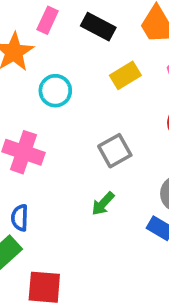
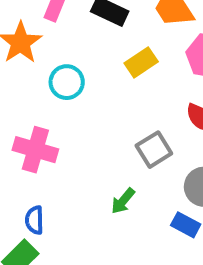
gray square: (115, 151) -> (154, 150), moved

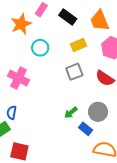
gray square: (154, 150) -> (74, 72), moved
green arrow: (123, 201) -> (71, 113), moved

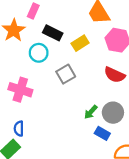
black rectangle: (68, 17) -> (53, 33), moved
gray square: (74, 72) -> (66, 74), moved
green arrow: (71, 113) -> (91, 112), moved

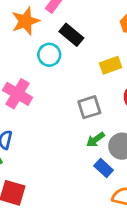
yellow rectangle: (80, 43) -> (111, 65), moved
gray square: (66, 74) -> (89, 107), moved

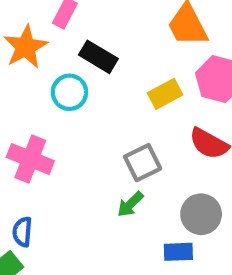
green arrow: (96, 140) -> (130, 204), moved
blue rectangle: (104, 168) -> (178, 252), turned -36

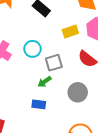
cyan circle: (69, 92) -> (32, 49), moved
blue rectangle: (178, 252) -> (39, 104), moved

